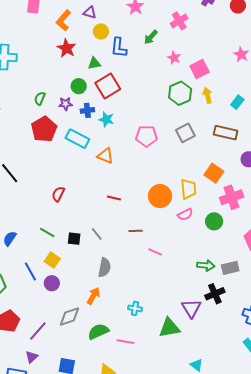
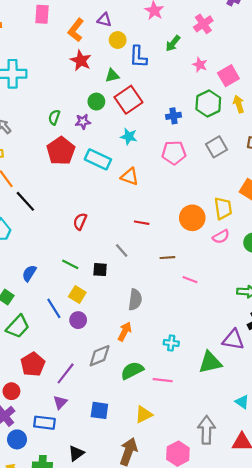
blue cross: (87, 110) -> (174, 116), moved
gray line: (97, 234) -> (122, 250), moved
purple triangle: (191, 308) -> (233, 340), turned -45

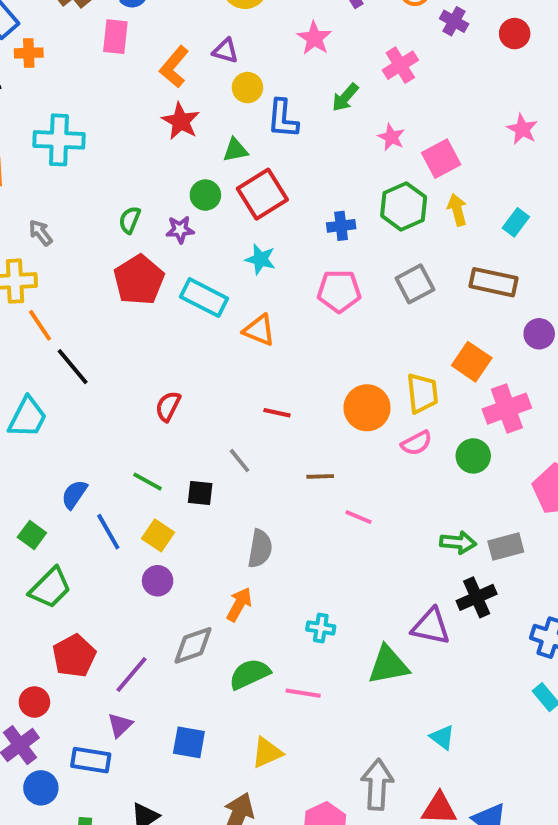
blue line: (54, 308) -> (108, 532), moved

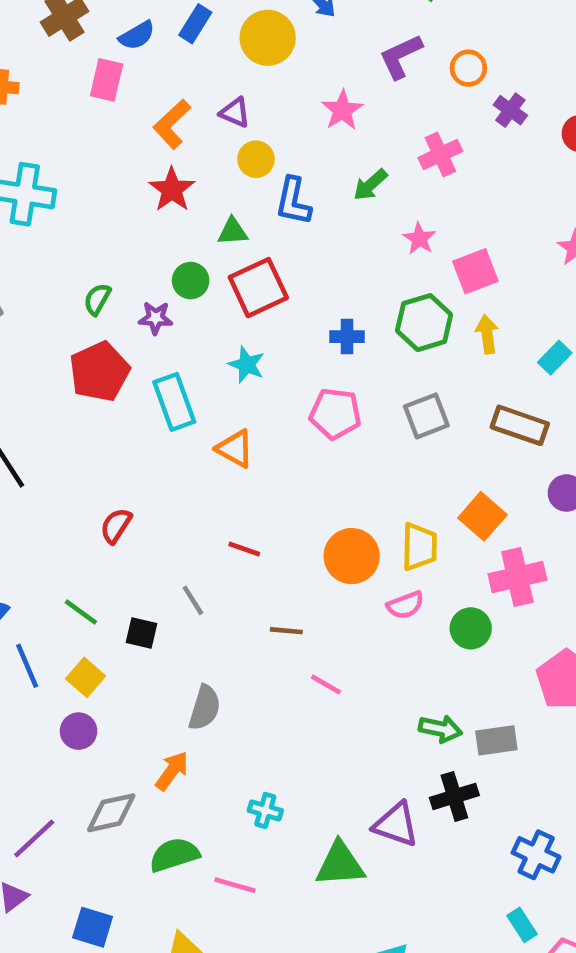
cyan rectangle: (204, 298) -> (174, 402), turned 36

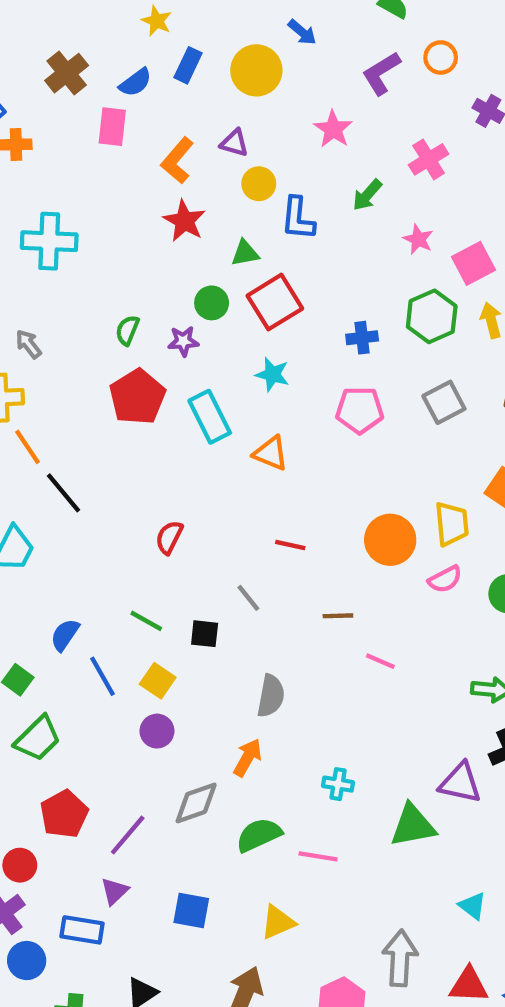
orange circle: (468, 68) -> (441, 57), moved

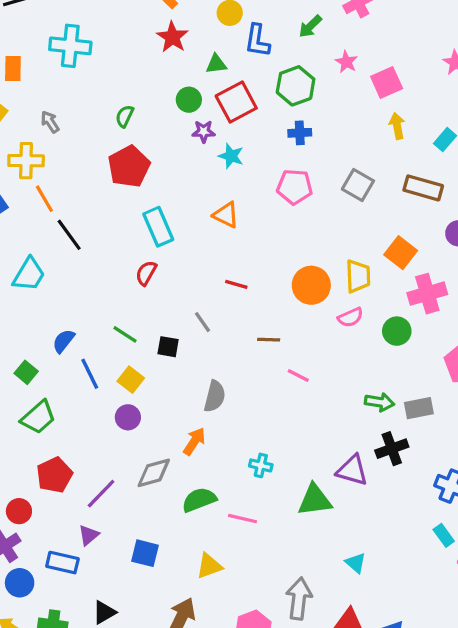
green hexagon: (432, 316) -> (296, 86), moved
purple star: (183, 341) -> (204, 131), moved
gray square: (444, 402) -> (358, 185), turned -36
cyan rectangle: (210, 417) -> (158, 227), moved

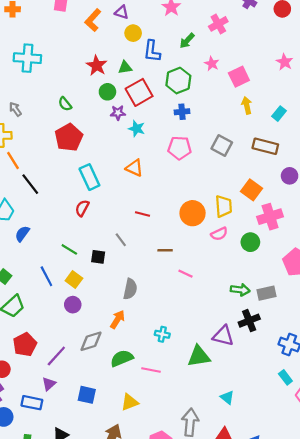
red star: (172, 37) -> (97, 65), moved
green semicircle: (125, 116) -> (65, 104), turned -64
blue semicircle: (63, 341) -> (22, 234), moved

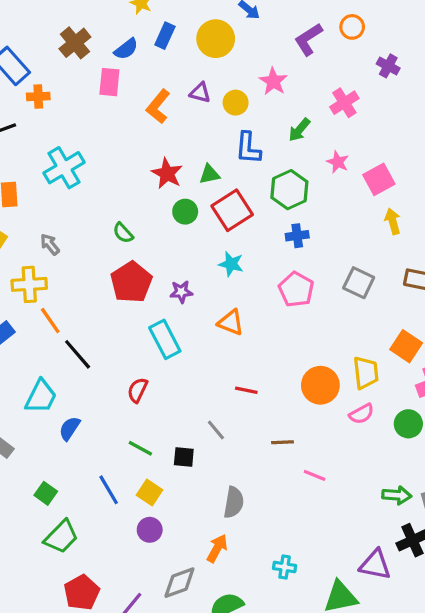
yellow circle: (133, 33) -> (236, 103), moved
cyan cross: (27, 58) -> (64, 168), turned -32
purple star: (118, 113) -> (181, 292), moved
pink pentagon: (180, 148) -> (296, 289), turned 30
red semicircle: (82, 208) -> (138, 390), moved

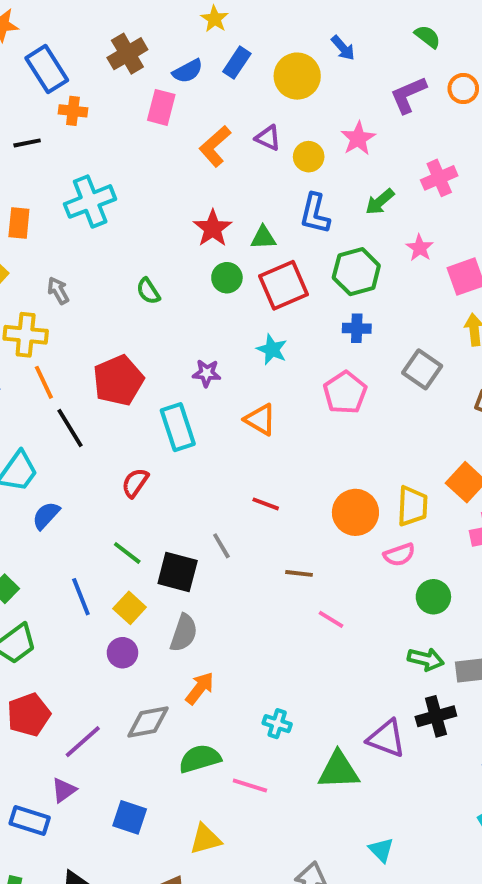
red pentagon: (131, 282) -> (118, 380), moved
gray square: (359, 283) -> (422, 369), moved
green circle: (408, 424) -> (433, 597), moved
black square: (184, 457) -> (178, 572), size x1.5
gray semicircle: (234, 502) -> (184, 633), moved

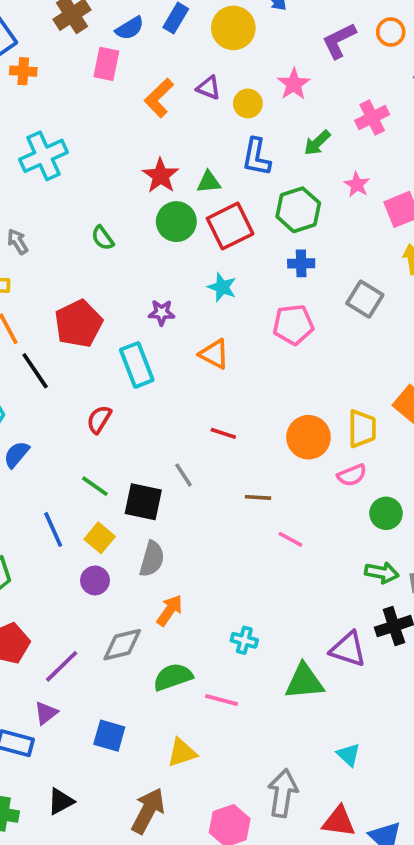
green circle: (227, 278) -> (176, 222), size x1.4
pink pentagon: (345, 393) -> (293, 325), turned 30

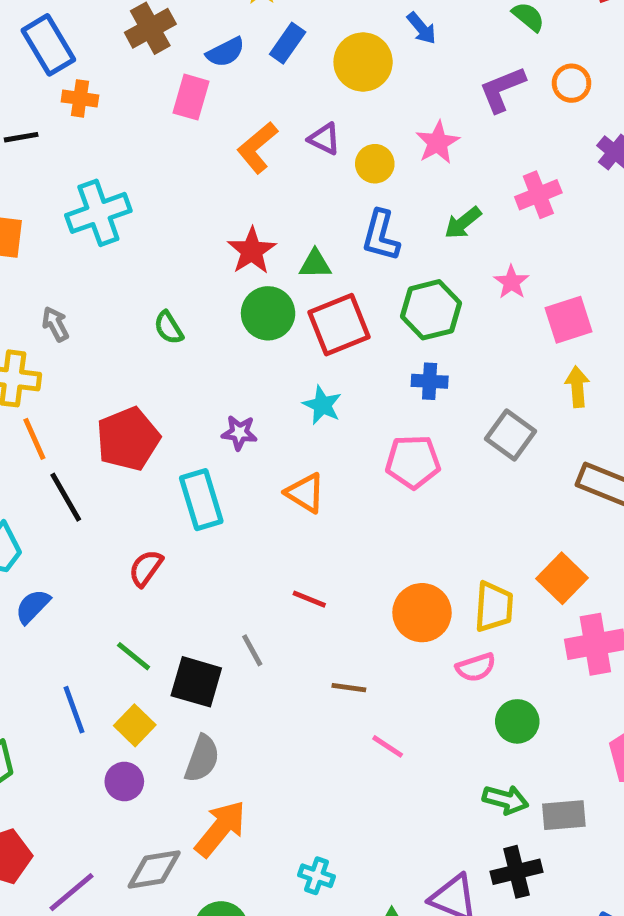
orange arrow: (170, 610) -> (220, 829), size x1.4

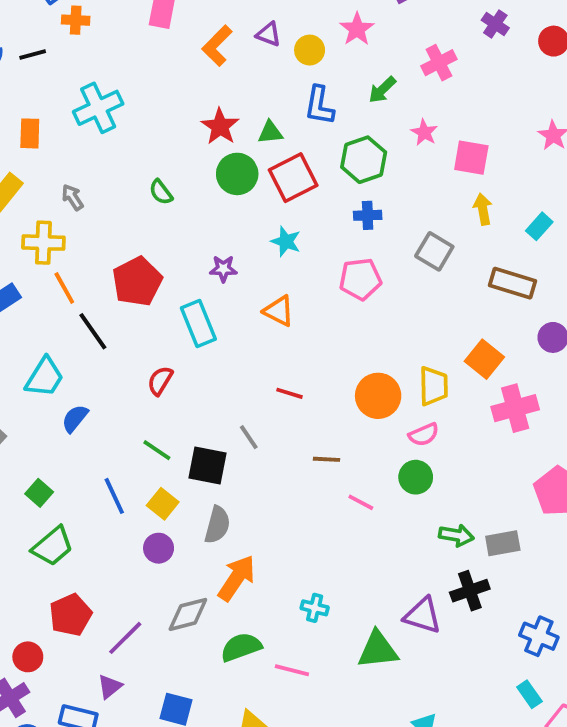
pink square: (569, 320) -> (471, 158), turned 33
green circle: (517, 721) -> (416, 477), moved

